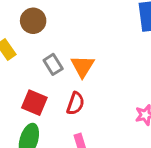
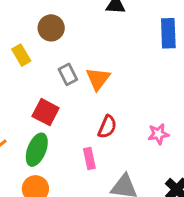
red semicircle: (76, 103) -> (107, 127), moved

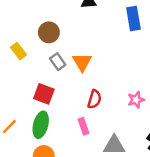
brown circle: (51, 28) -> (49, 32), moved

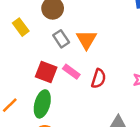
pink rectangle: (84, 126) -> (71, 72), moved, turned -35

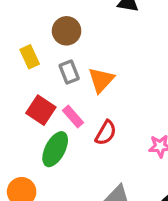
yellow rectangle: (21, 27) -> (30, 57), moved
green ellipse: (42, 104) -> (55, 149), moved

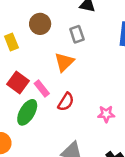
gray rectangle: (69, 72) -> (77, 34), moved

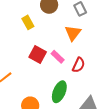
green ellipse: (27, 112) -> (59, 92), moved

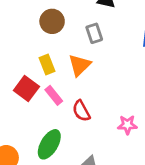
yellow rectangle: (28, 22) -> (47, 65), moved
red semicircle: (79, 65) -> (81, 111), turned 119

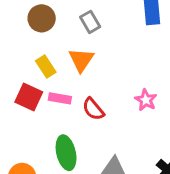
pink rectangle: (54, 95) -> (60, 98), turned -30
pink star: (127, 125) -> (146, 100), moved, turned -30
green ellipse: (49, 144) -> (66, 153), turned -32

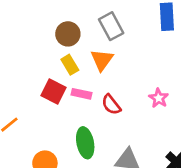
brown circle: (42, 18) -> (68, 34), moved
gray rectangle: (90, 22) -> (111, 26), size x1.4

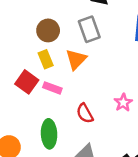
red semicircle: (111, 105) -> (85, 113), moved

